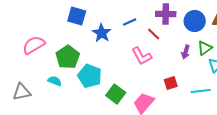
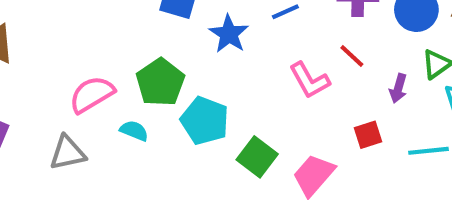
red line: (154, 34) -> (352, 56), moved
pink semicircle: (34, 45) -> (92, 94), moved
purple arrow: (186, 52) -> (398, 88), moved

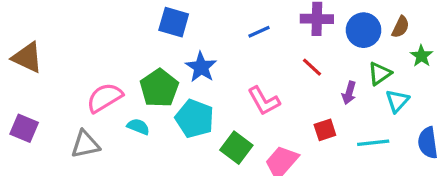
blue star: (229, 34) -> (201, 67), moved
pink L-shape: (310, 80) -> (264, 101), moved

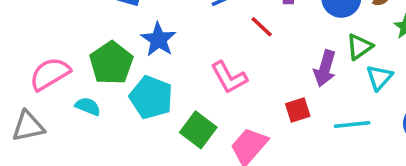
red line: (312, 67) -> (262, 27), moved
purple arrow: (349, 93) -> (325, 68), size x1.4

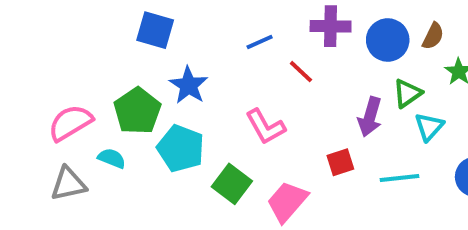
gray triangle: (28, 126) -> (68, 184), moved

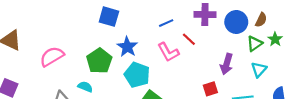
green triangle: (407, 93) -> (255, 44), moved
pink semicircle: (70, 123) -> (52, 57), moved
pink L-shape: (265, 127) -> (168, 52), moved
cyan pentagon: (181, 148) -> (137, 75), moved

